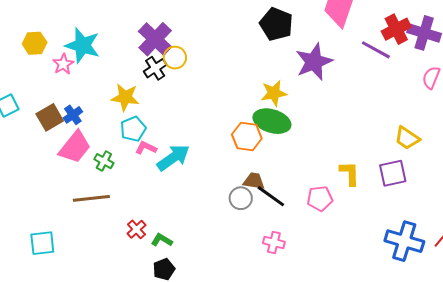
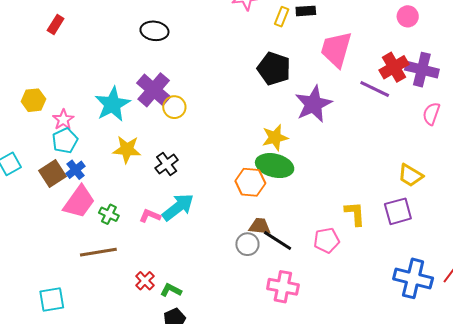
cyan star: (83, 45) -> (112, 104), moved, turned 30
black cross: (155, 68) -> (167, 164), moved
cyan pentagon: (133, 129) -> (65, 141), moved
pink L-shape: (146, 148) -> (150, 216), moved
pink cross: (274, 242) -> (283, 287), size x1.4

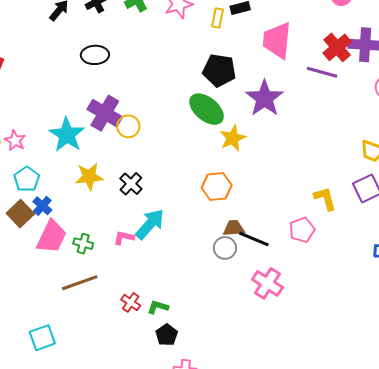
pink star: (63, 120) -> (15, 140), moved
green ellipse: (275, 166) -> (207, 109), moved, turned 36
pink cross: (283, 287) -> (267, 283), turned 32

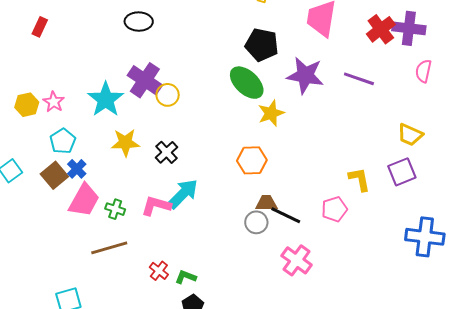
purple line: (322, 72) -> (359, 79), moved
purple star: (265, 98) -> (305, 75), turned -30
pink L-shape: (124, 238) -> (156, 206), size x1.4

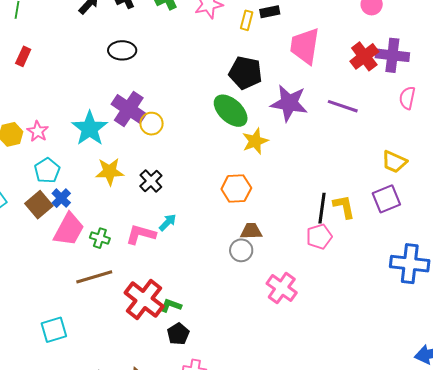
cyan arrow: (183, 194) -> (168, 222), size x0.6
black line: (286, 215) -> (322, 208), moved, turned 72
red cross: (159, 271) -> (144, 299), size x2.0

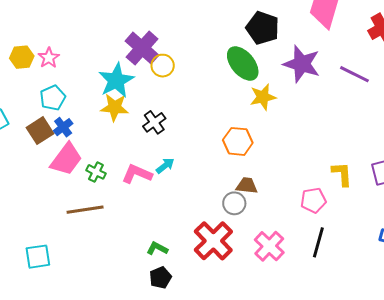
cyan star: (90, 128) -> (116, 80), moved
black line: (322, 208) -> (318, 242), moved
red cross: (144, 299) -> (213, 241), moved

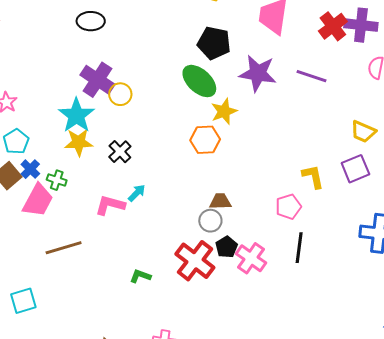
orange hexagon: (238, 141) -> (205, 140), moved
green cross: (96, 172) -> (57, 180), moved
black pentagon: (160, 278) -> (227, 247), moved

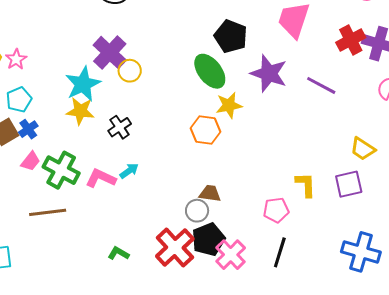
green cross: (57, 180) -> (61, 170), moved, size x1.8
pink trapezoid: (38, 200) -> (31, 161), size x0.6
black pentagon: (227, 247) -> (208, 239), size x1.5

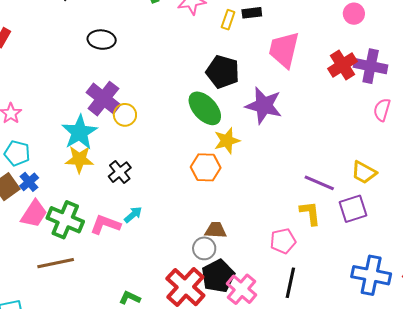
purple line: (321, 85) -> (319, 183), moved
cyan pentagon: (19, 100) -> (17, 153), turned -30
pink trapezoid: (31, 161) -> (34, 214), size x1.4

